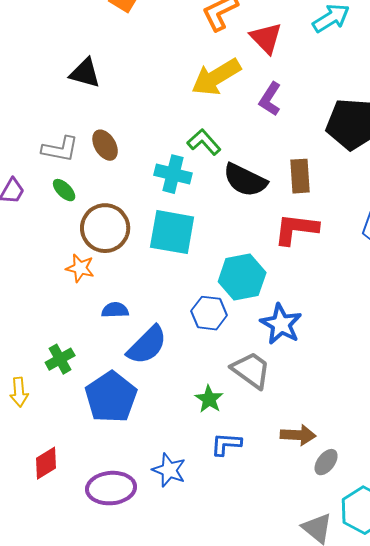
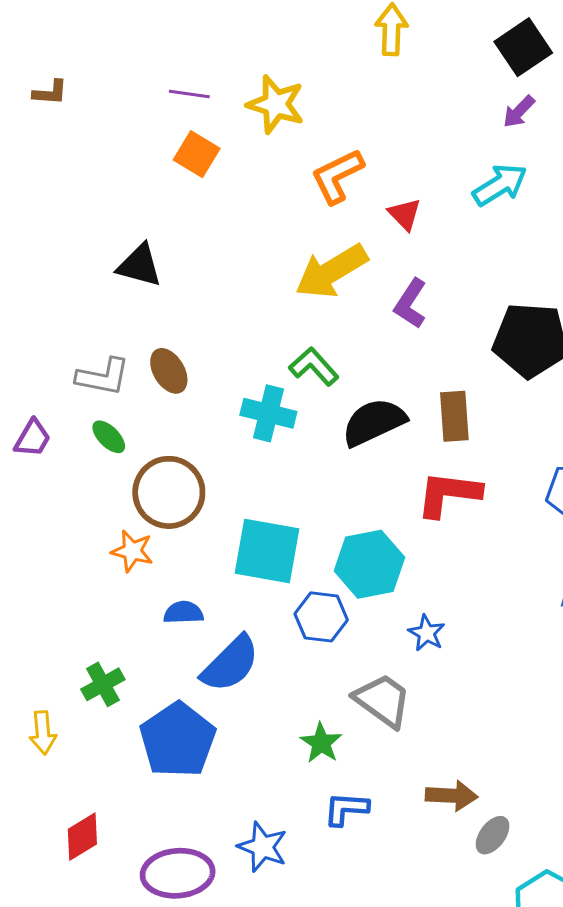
red triangle: (266, 38) -> (405, 214), size x0.7
black semicircle: (245, 180) -> (374, 422), turned 129
cyan square: (172, 232) -> (267, 551), moved
blue star: (281, 324) -> (427, 633), size x0.6

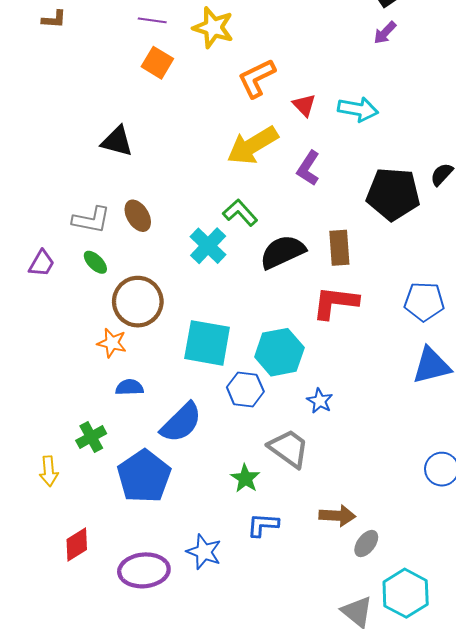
cyan arrow: (500, 185) -> (358, 109), moved, turned 42
cyan cross: (268, 413) -> (208, 246), turned 30
blue semicircle: (183, 613) -> (129, 387), moved

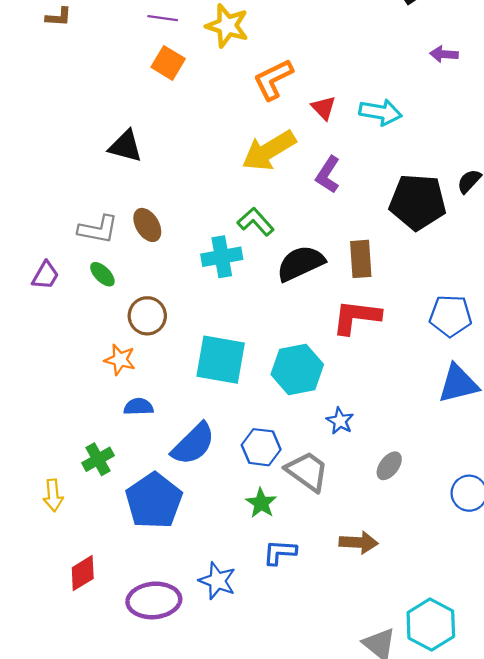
purple arrow: (385, 33) -> (444, 54), moved, turned 50
cyan cross: (208, 246) -> (222, 257), turned 36
brown circle: (138, 302) -> (147, 316), size x0.7
blue hexagon: (245, 389) -> (261, 447), moved
gray ellipse: (366, 544) -> (389, 466), moved

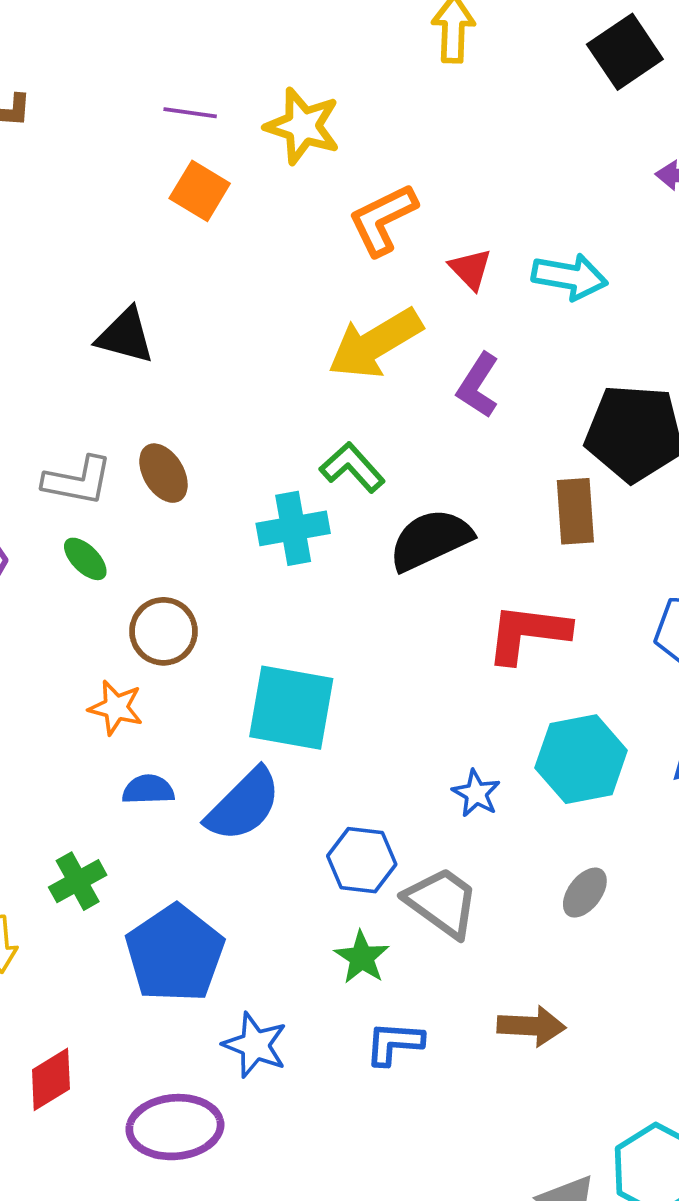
brown rectangle: (361, 259) -> (575, 511), moved
cyan hexagon: (297, 369) -> (581, 759), moved
blue star: (340, 421) -> (476, 793), moved
blue semicircle: (193, 444) -> (244, 805), moved
blue star: (217, 581) -> (255, 1045), moved

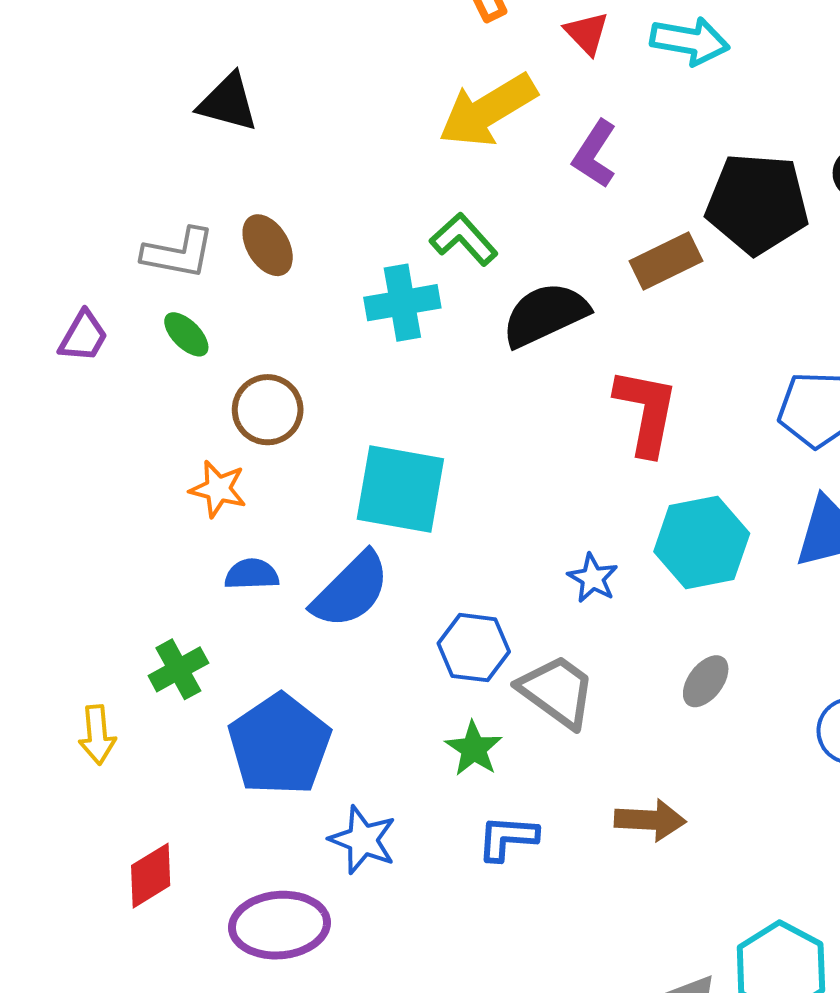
brown rectangle: (575, 511) -> (666, 261), moved, turned 68
red L-shape: (528, 633) -> (646, 412), turned 94

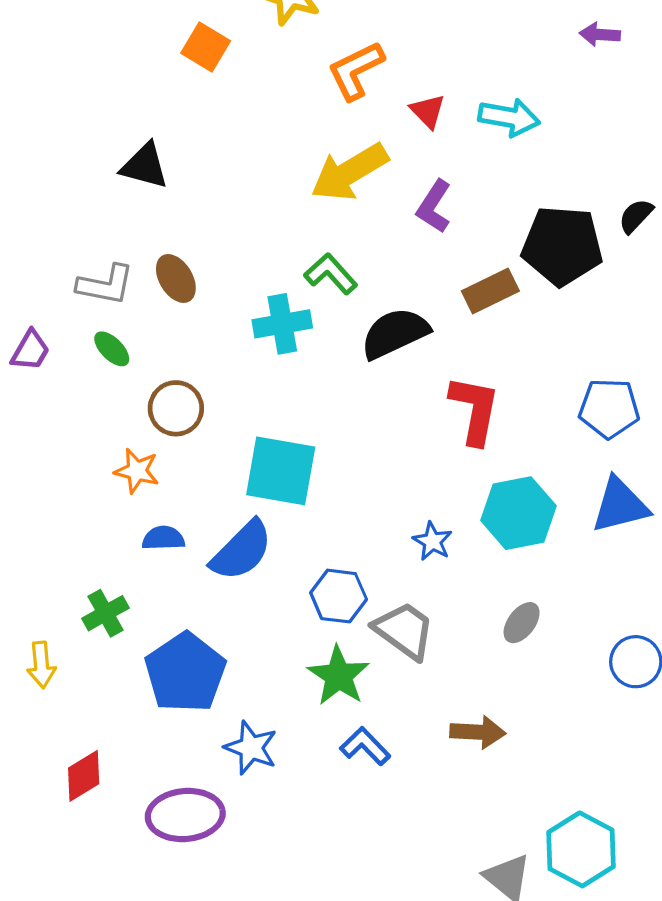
green star: (474, 749) -> (339, 676), size x1.4
blue L-shape: (507, 838) -> (365, 746), turned 42

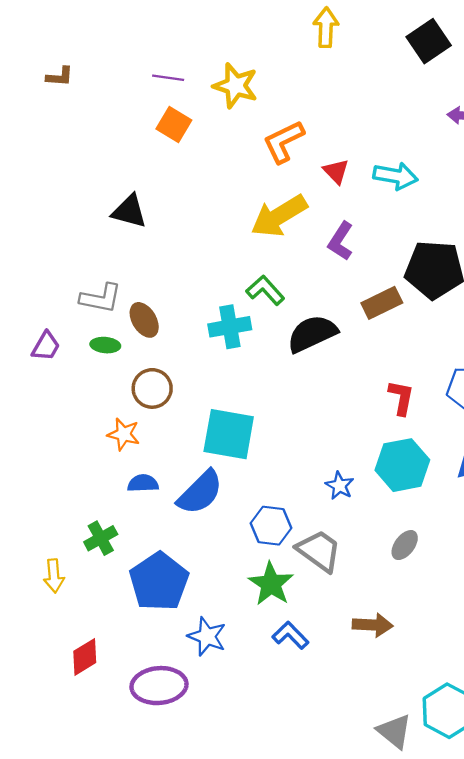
brown ellipse: (176, 278) -> (144, 320), moved
green ellipse: (112, 349) -> (105, 345), turned -40
red L-shape: (475, 410) -> (401, 398), moved, size x0.7

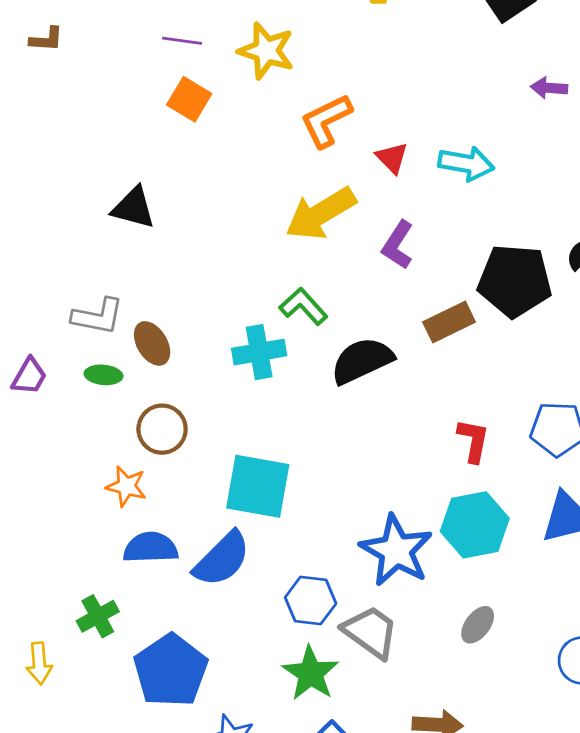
blue semicircle: (143, 483) -> (151, 548), size x1.4
blue star: (340, 486) -> (396, 551), size x2.0

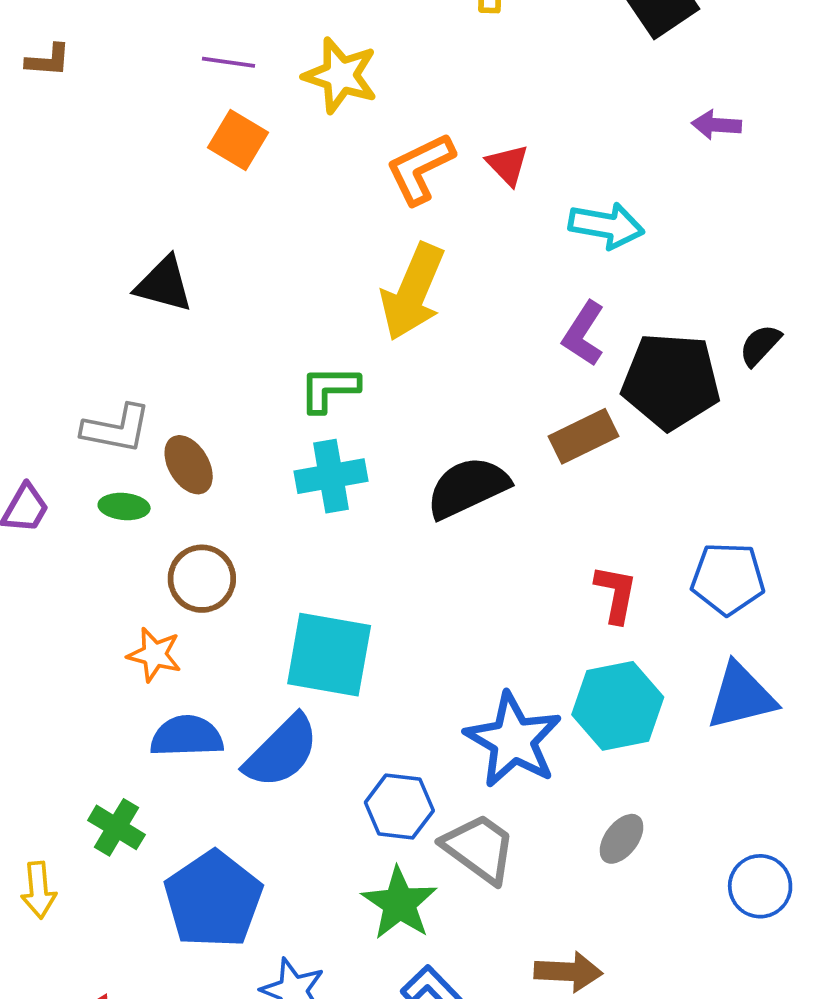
red triangle: (392, 158) -> (508, 165), moved
yellow arrow: (321, 214) -> (413, 292), turned -36
purple L-shape: (398, 245) -> (584, 334), moved
green L-shape: (303, 306) -> (329, 389), moved, turned -48
green cross: (98, 616) -> (116, 827), turned -30

